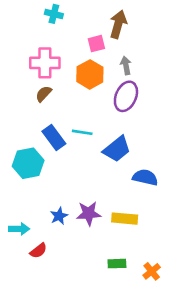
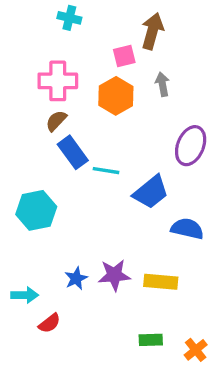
purple ellipse: (126, 96) -> (191, 146), moved
blue rectangle: (54, 137) -> (73, 152), moved

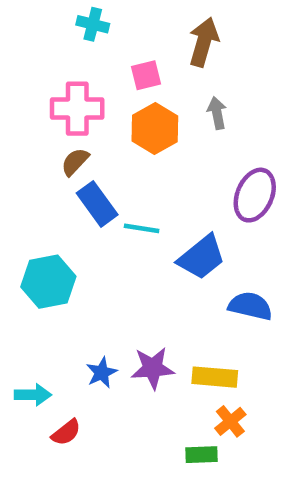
pink square: (124, 56) -> (146, 75), moved
orange cross: (196, 350) -> (230, 421), moved

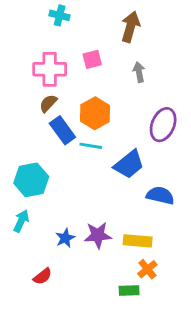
pink square: (146, 75) -> (92, 59), moved
orange hexagon: (155, 129) -> (95, 113), moved
cyan arrow: (33, 395) -> (21, 221), moved, turned -65

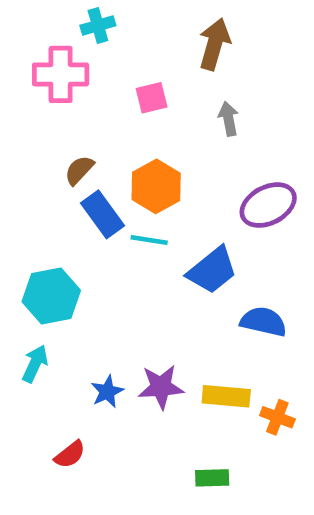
cyan cross: (60, 15) -> (98, 25), turned -30
pink cross: (50, 69) -> (61, 74), moved
purple ellipse: (163, 125) -> (268, 205), turned 40
orange cross: (147, 269) -> (277, 417), moved, turned -30

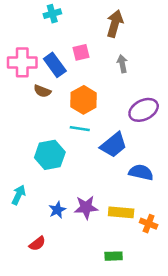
pink cross: (61, 74) -> (22, 62), moved
brown semicircle: (79, 170) -> (42, 91), turned -112
blue rectangle: (103, 214) -> (55, 65), moved
cyan hexagon: (51, 296) -> (50, 155), moved

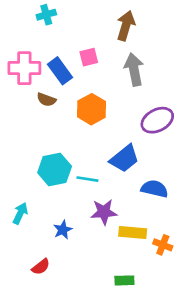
cyan cross: (52, 14) -> (46, 15), moved
gray arrow: (122, 64) -> (134, 69), size x1.6
cyan line: (80, 129) -> (87, 179), moved
purple star: (86, 207) -> (104, 212), moved

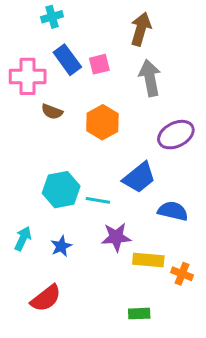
blue rectangle: (60, 71) -> (67, 60), moved
blue star: (63, 230) -> (61, 246), moved
red semicircle: (41, 267) -> (46, 298), size x1.5

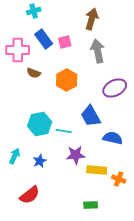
blue trapezoid: (139, 177) -> (91, 116), turned 100

